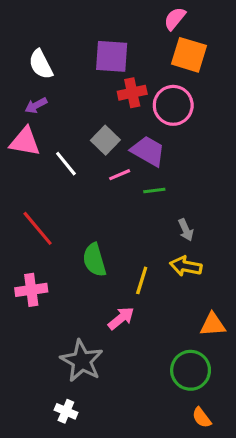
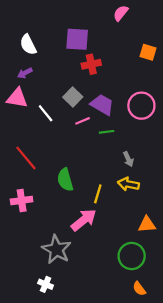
orange square: (189, 55) -> (148, 52), moved, size x0.7
pink circle: (173, 105) -> (141, 106), moved
pink arrow: (121, 318) -> (84, 220), size x1.4

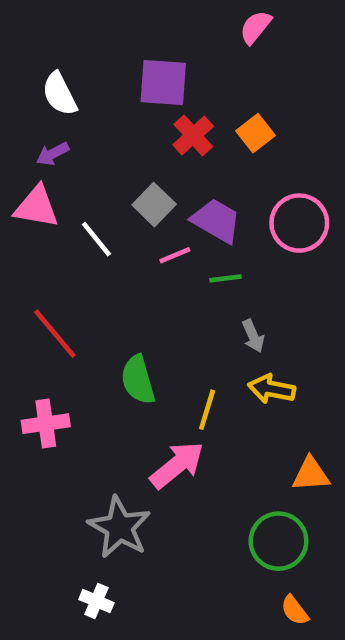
orange square: (148, 52) -> (255, 133), moved, turned 35
red cross: (91, 64) -> (193, 135), turned -30
gray arrow: (128, 159) -> (253, 336), moved

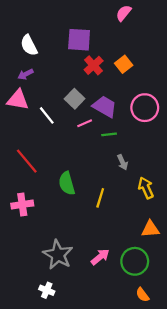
yellow arrow: (272, 389) -> (146, 188), moved, turned 55
pink arrow: (177, 465) -> (100, 257), moved, size x0.7

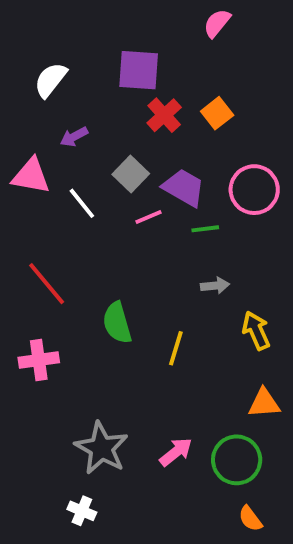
white semicircle: (29, 45) -> (51, 80), turned 65
purple arrow: (26, 74) -> (74, 137), moved
green line: (109, 134) -> (205, 229), moved
gray arrow: (122, 162) -> (215, 286), turned -72

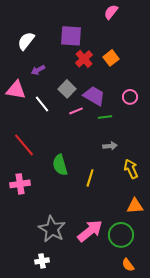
pink circle: (254, 190) -> (130, 97), size x0.6
pink arrow: (176, 452) -> (90, 231), size x1.5
white cross: (82, 511) -> (42, 261), turned -32

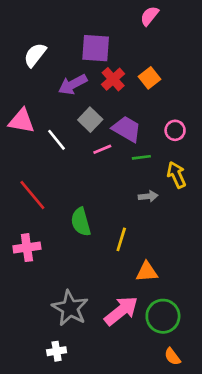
purple arrow: (38, 70) -> (73, 85), moved, size x1.5
yellow arrow: (131, 169) -> (176, 175), moved
orange triangle: (135, 206) -> (147, 272), moved

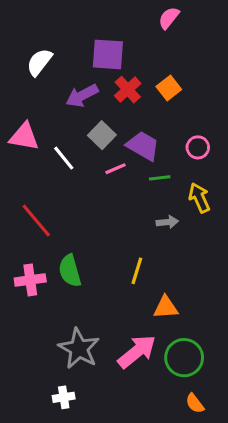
green semicircle: (81, 222) -> (70, 271), moved

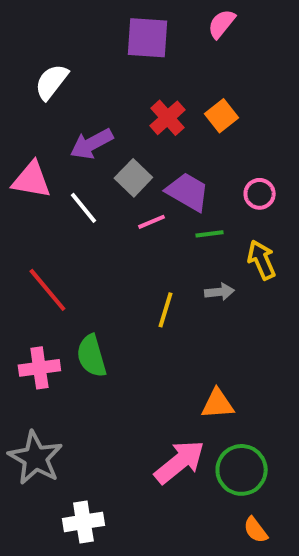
purple square: (108, 54) -> (147, 38), moved
purple arrow: (82, 96) -> (91, 144), moved
yellow line: (137, 271) -> (166, 310), moved
gray star: (79, 349) -> (35, 458), moved
white cross: (64, 397) -> (83, 522), size x1.4

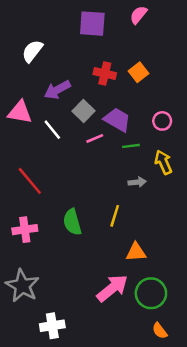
red cross: (168, 118) -> (105, 74), turned -35
yellow line: (166, 310) -> (115, 216), moved
green semicircle: (91, 356) -> (72, 222), moved

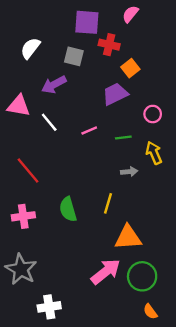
red cross: (105, 74) -> (109, 45), moved
gray square: (84, 111) -> (74, 56), moved, turned -30
purple trapezoid: (117, 120) -> (115, 94), moved, turned -56
orange triangle: (136, 252) -> (128, 238), size x1.4

